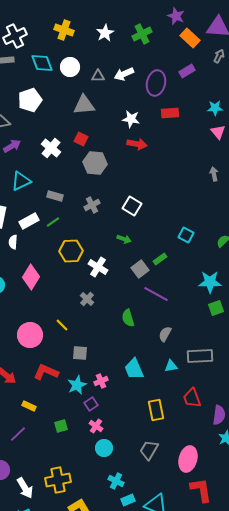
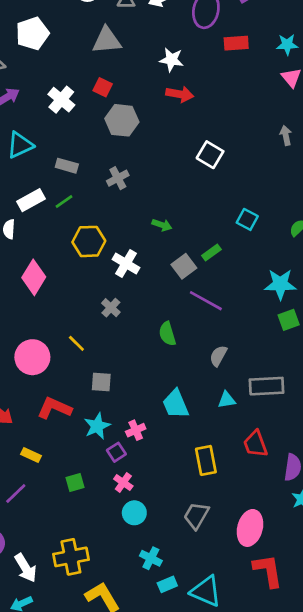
red rectangle: (170, 113) -> (236, 43), moved
white square: (132, 206) -> (210, 155), moved
pink cross: (101, 381) -> (136, 430), moved

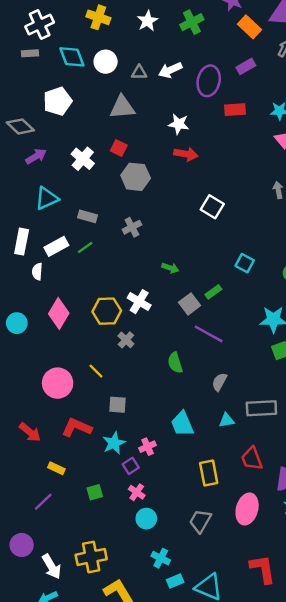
yellow hexagon: (89, 241) -> (107, 311), moved
pink ellipse: (250, 528) -> (247, 509), moved

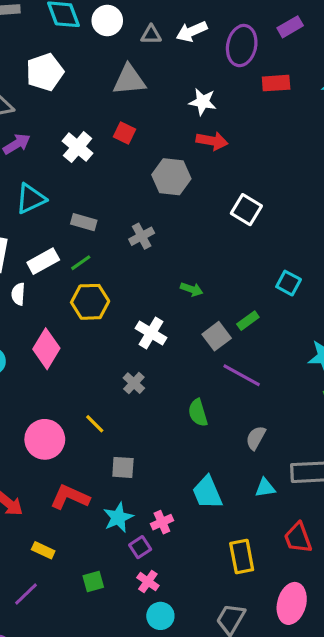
gray hexagon: (136, 177) -> (171, 177), moved
yellow hexagon: (107, 311) -> (90, 302), moved

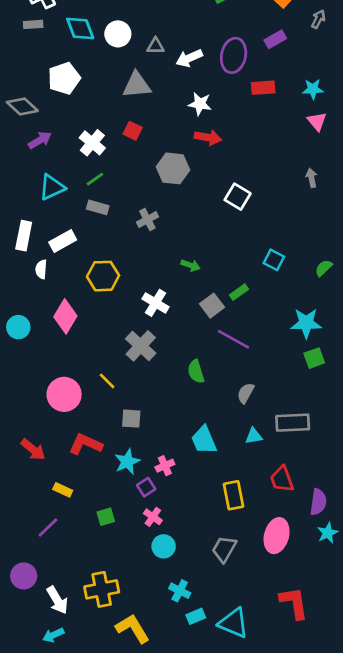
white arrow: (192, 31) -> (189, 58), moved
green line: (81, 263) -> (95, 179), moved
gray cross: (134, 383) -> (141, 346), size x1.6

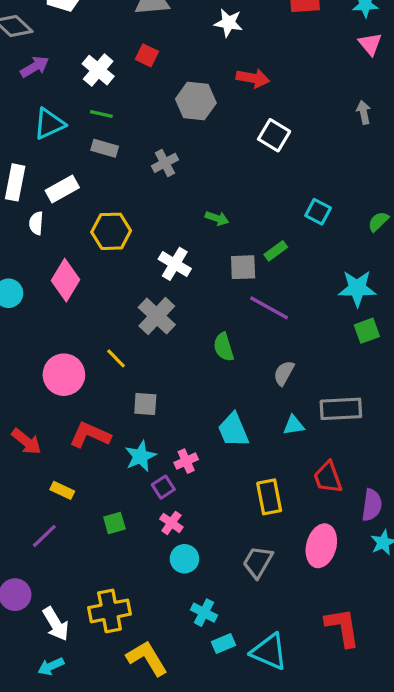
red arrow: (208, 137) -> (253, 78), moved
green line: (95, 179) -> (101, 114), turned 48
gray square: (212, 306) -> (243, 267), turned 35

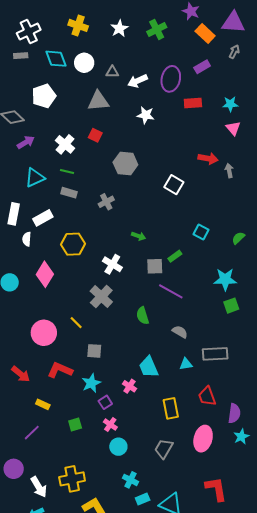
red arrow: (253, 78) -> (208, 158), moved
gray semicircle: (284, 373) -> (180, 332), turned 91
pink cross: (186, 461) -> (129, 386), moved, turned -32

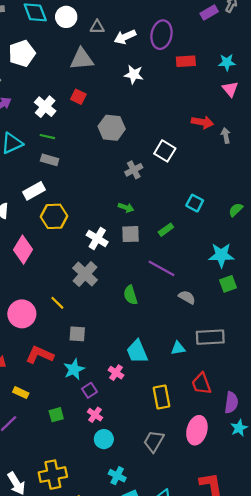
purple rectangle: (202, 67) -> (209, 12), moved
gray cross: (106, 202) -> (134, 170), moved
white rectangle: (43, 218) -> (34, 191), moved
gray square: (155, 266) -> (130, 234), moved
gray semicircle: (180, 332) -> (187, 297), moved

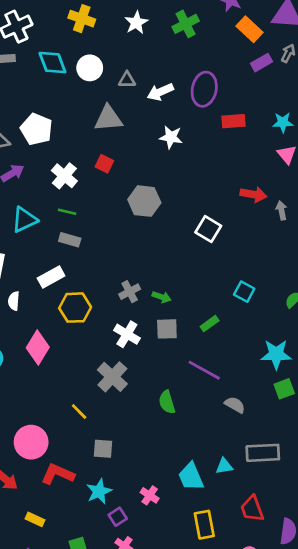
white pentagon: (22, 53) -> (36, 129), moved, turned -30
gray cross: (134, 170) -> (130, 292), moved
pink circle: (22, 314) -> (31, 442), moved
cyan trapezoid: (137, 352) -> (191, 477), moved

